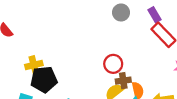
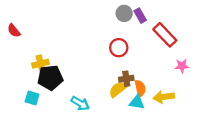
purple rectangle: (155, 15) -> (140, 16), moved
red circle: (113, 64) -> (119, 48), moved

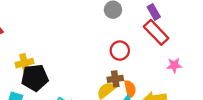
purple rectangle: (140, 16) -> (154, 12), moved
red circle: (119, 48) -> (120, 51), moved

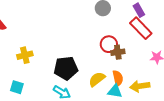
black pentagon: (35, 78) -> (66, 68), moved
brown cross: (115, 79) -> (118, 52), moved

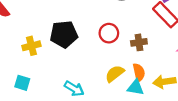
red circle: (109, 44) -> (109, 33), moved
black pentagon: (66, 68) -> (64, 34), moved

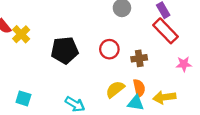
yellow cross: (31, 46) -> (21, 34), moved, turned -30

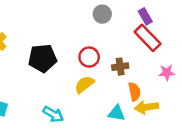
orange semicircle: (139, 88) -> (134, 92), moved
yellow semicircle: (115, 89) -> (84, 84), moved

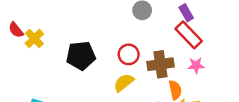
brown cross: (120, 67) -> (160, 64), size x1.5
pink star: (167, 73) -> (196, 65), moved

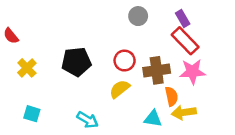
yellow cross: (34, 38) -> (27, 68), moved
pink star: (196, 65) -> (192, 72), size x1.5

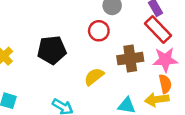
red circle: (125, 61) -> (99, 31), moved
orange semicircle: (171, 96) -> (165, 84), moved

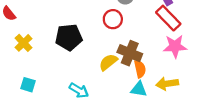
brown cross: (130, 59) -> (130, 53), moved, turned 30
orange semicircle: (165, 84) -> (140, 69), moved

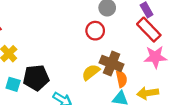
black pentagon: (69, 37) -> (36, 78), moved
cyan square: (28, 85) -> (13, 84), moved

